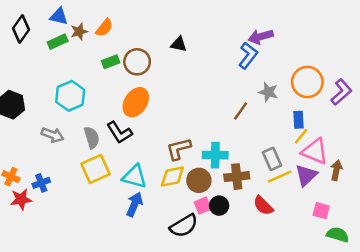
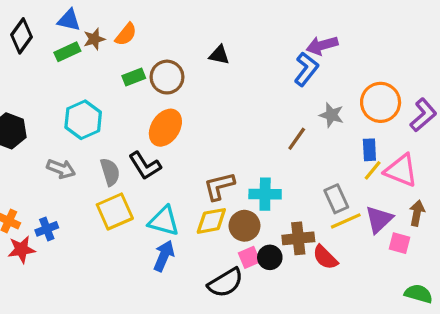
pink triangle: (315, 151) -> (401, 170), moved
brown cross: (237, 177) -> (298, 238), moved
pink square: (321, 211) -> (400, 243), moved

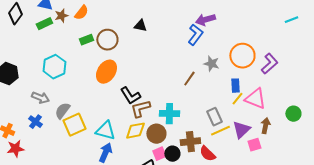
black L-shape: (145, 166) -> (130, 96), moved
gray semicircle: (110, 172) -> (62, 111), moved, turned -126
blue cross: (47, 229) -> (35, 122), moved, turned -32
pink square: (400, 243) -> (254, 145), turned -32

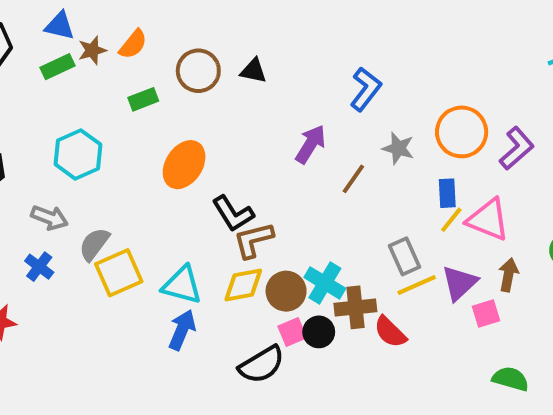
purple arrow: (205, 20) -> (311, 144), moved, turned 138
brown circle: (107, 40) -> (198, 71), moved
cyan cross: (169, 114) -> (325, 283), moved, turned 30

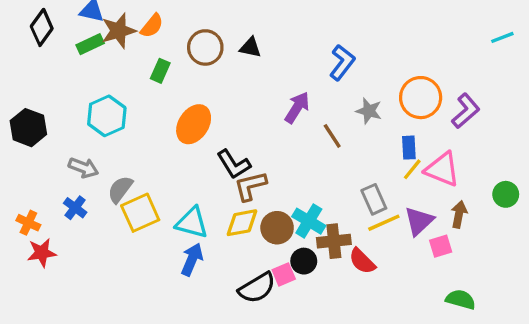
brown star: (92, 50) -> (118, 31), size x1.5
green rectangle: (143, 99) -> (160, 71), turned -45
brown line: (353, 179) -> (332, 136), turned -68
pink square: (292, 332) -> (284, 274), moved

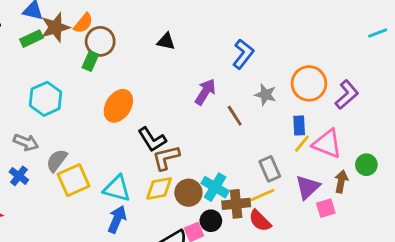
brown circle: (205, 47) -> (100, 41), moved
green circle: (506, 194) -> (366, 165), moved
yellow line: (384, 223) -> (261, 196), moved

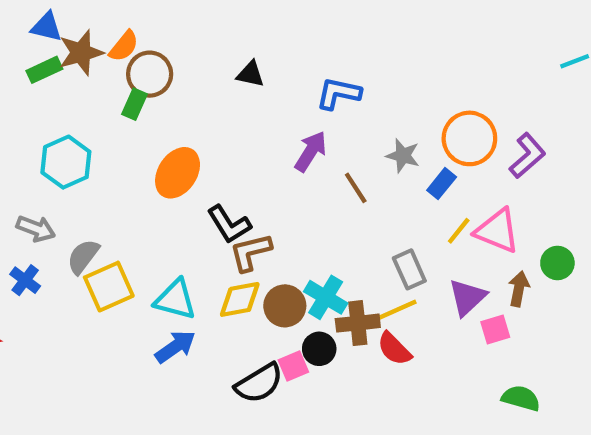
blue L-shape: (243, 54) -> (338, 93), moved, turned -116
blue rectangle: (299, 125) -> (442, 184), moved, turned 42
blue arrow: (117, 219) -> (175, 347), turned 32

